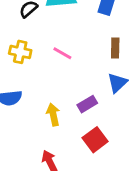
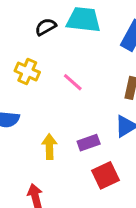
red square: (95, 140) -> (106, 175), moved

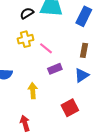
yellow cross: (27, 72) -> (25, 39), moved, turned -35
purple rectangle: (89, 143) -> (55, 69), moved

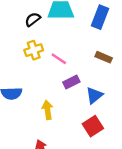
brown rectangle: (84, 50) -> (104, 57), turned -72
blue triangle: (82, 75) -> (94, 95), moved

